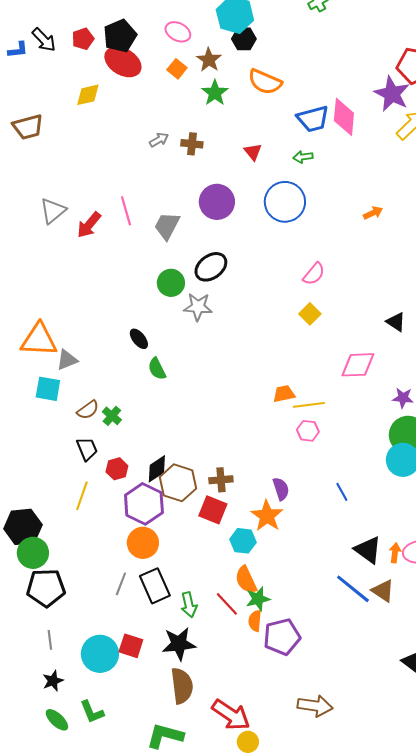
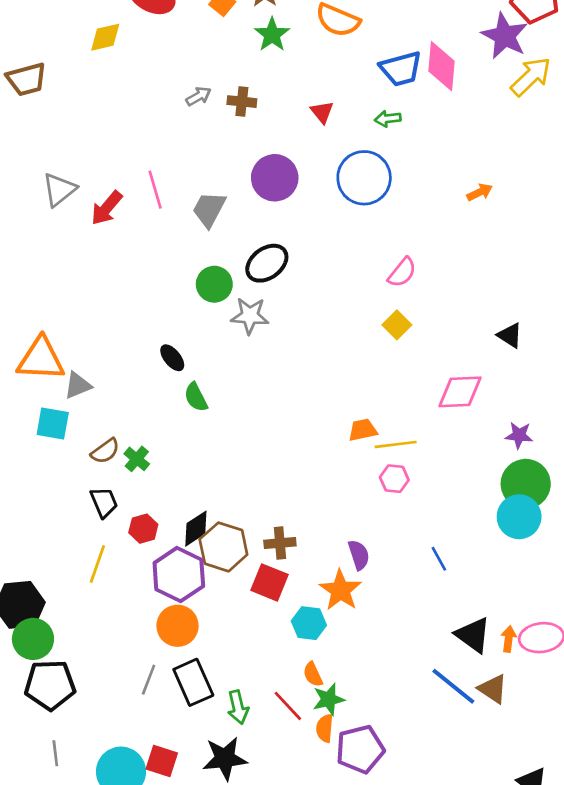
orange semicircle: (246, 580) -> (313, 674), size x0.7

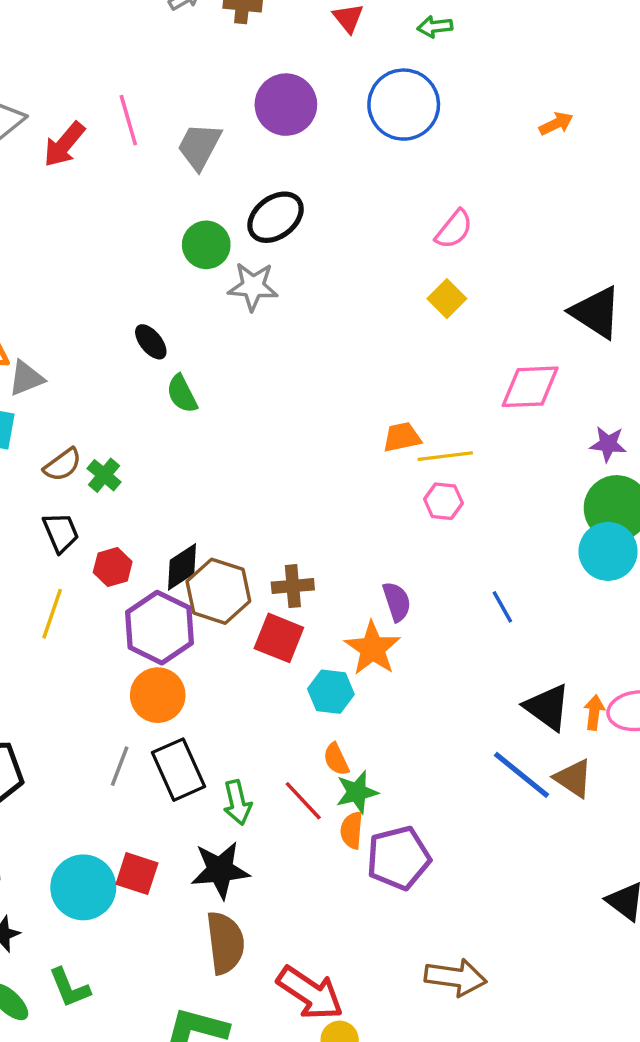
black triangle: (510, 335) -> (596, 312), size x1.6

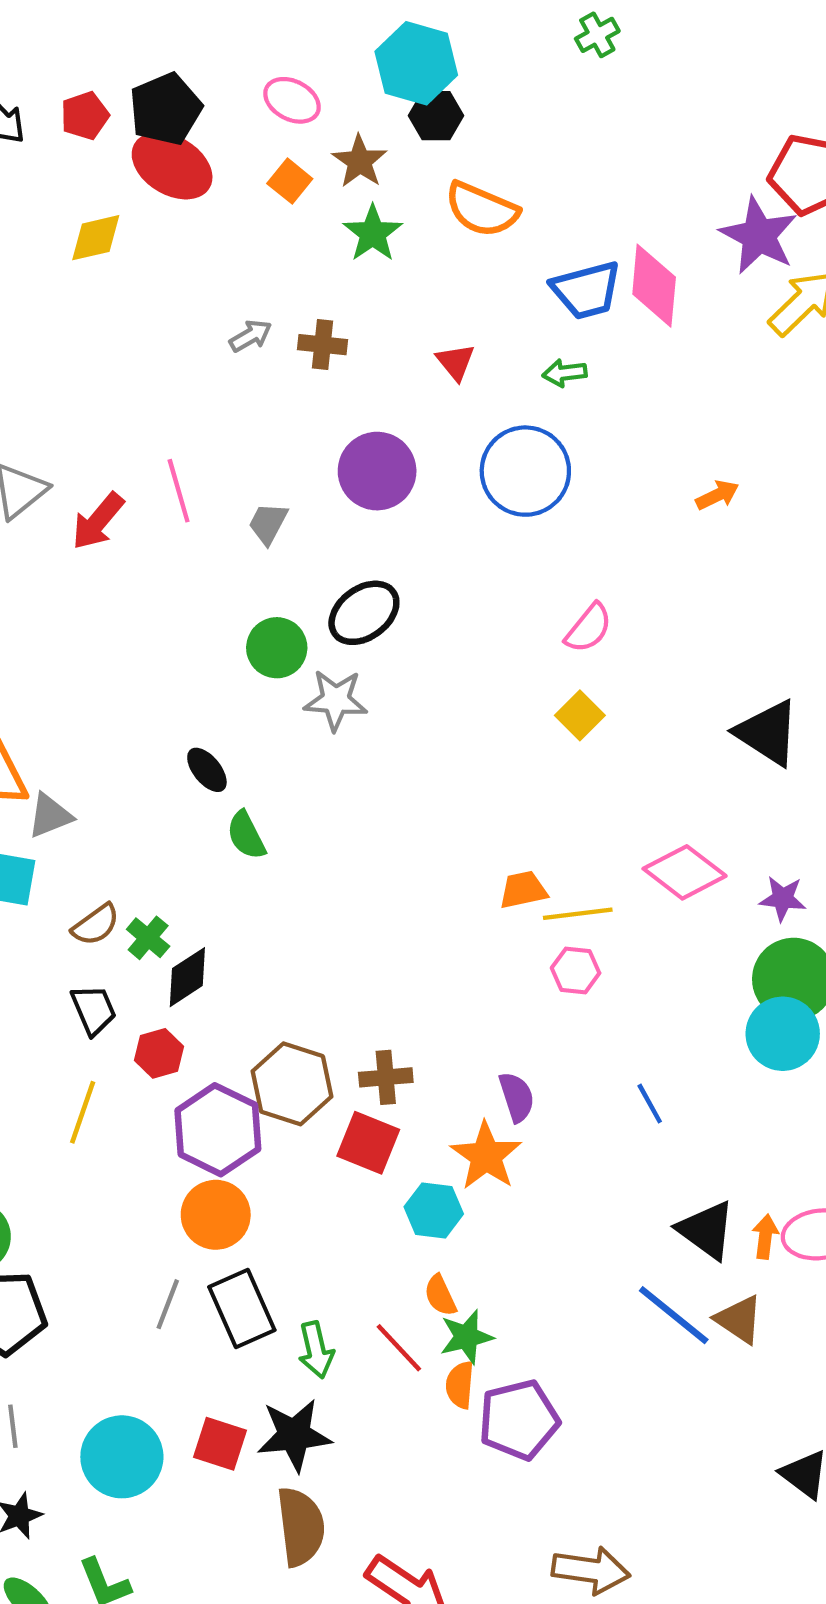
gray trapezoid: (199, 146) -> (268, 523), size x0.7
pink diamond: (530, 387) -> (685, 872), moved, turned 40
black diamond: (182, 567) -> (187, 977), moved
red square: (137, 874) -> (220, 1444), moved

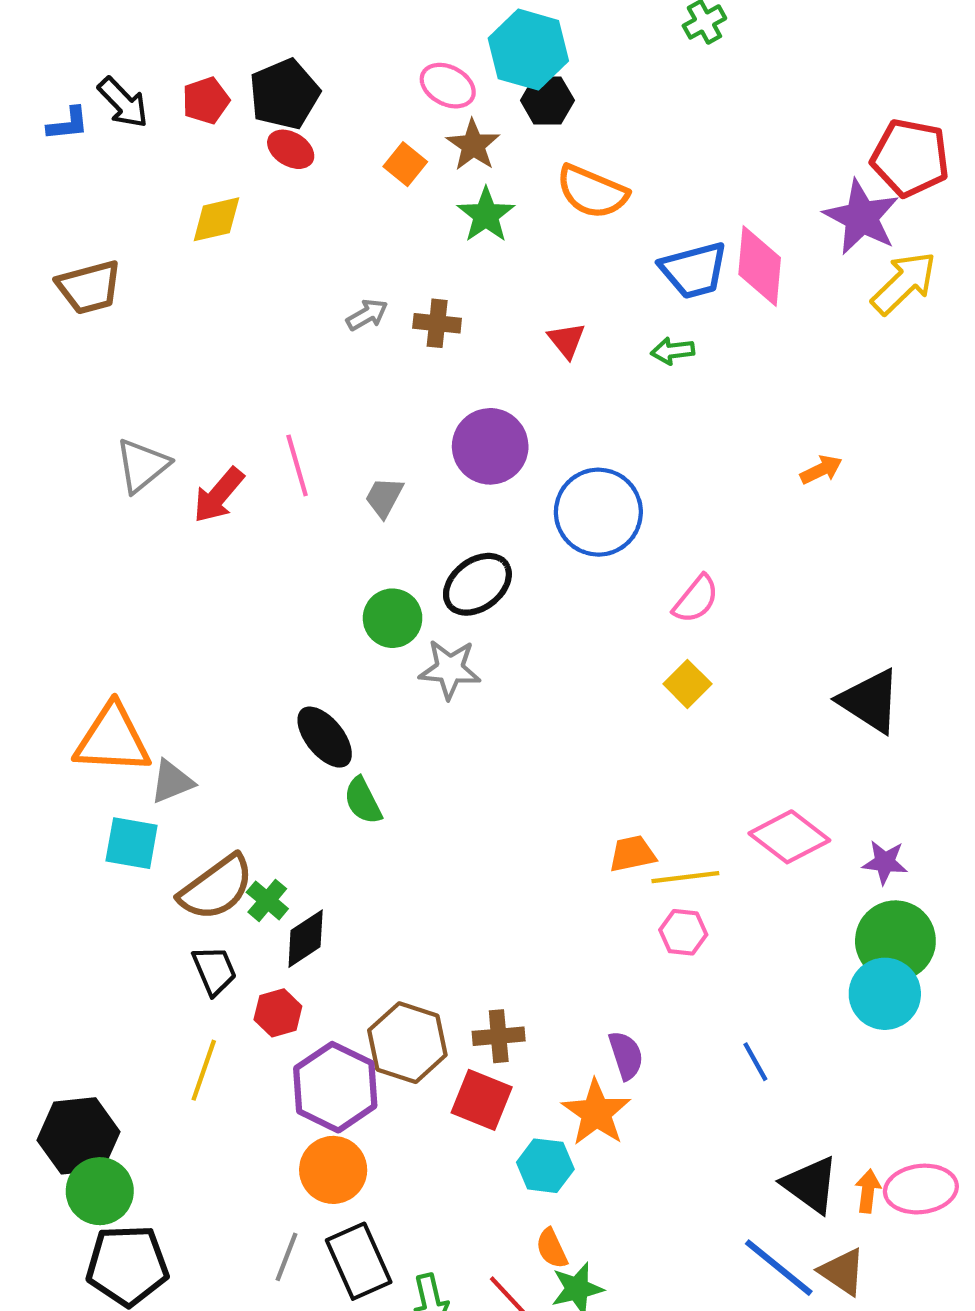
pink ellipse: (292, 100) -> (448, 86), moved
red ellipse: (172, 166) -> (291, 149), size x0.6
blue circle: (525, 471) -> (598, 512), moved
black ellipse: (207, 770) -> (325, 737), size x1.4
brown semicircle: (96, 925) -> (216, 888), size x1.6

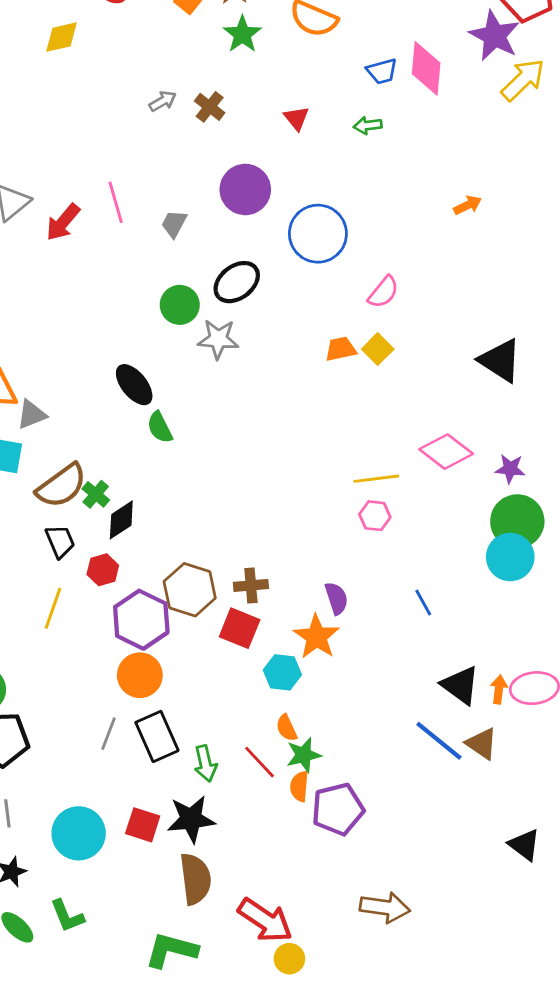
blue trapezoid: (694, 270) -> (382, 71), size x0.7
brown cross: (437, 323) -> (210, 107), turned 32
orange trapezoid: (632, 854) -> (341, 349), moved

